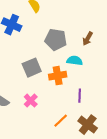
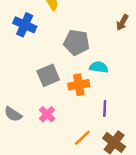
brown arrow: (88, 39) -> (122, 22), moved

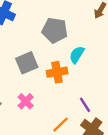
cyan semicircle: (99, 67) -> (77, 55), turned -66
purple line: (105, 108) -> (85, 105), moved, turned -35

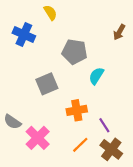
orange cross: (57, 72) -> (77, 110), moved
pink cross: (26, 101) -> (38, 138), moved, size x1.5

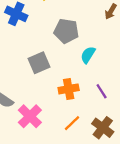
purple line: (104, 125) -> (102, 91), moved

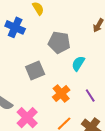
orange cross: (69, 89) -> (61, 94), turned -30

